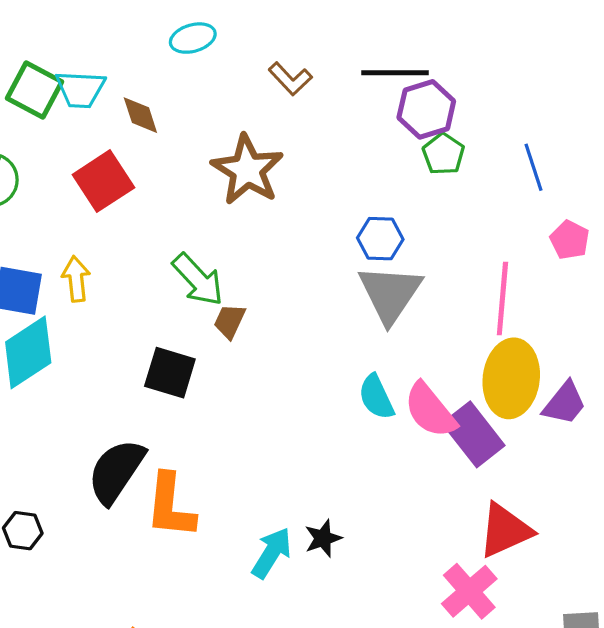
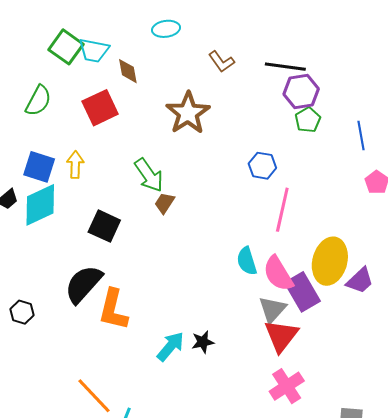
gray triangle: (390, 294) -> (272, 309), moved, size x0.7
pink line: (502, 298) -> (282, 210), moved
black square: (170, 373) -> (104, 226), moved
red triangle: (505, 530) -> (281, 336), moved, turned -36

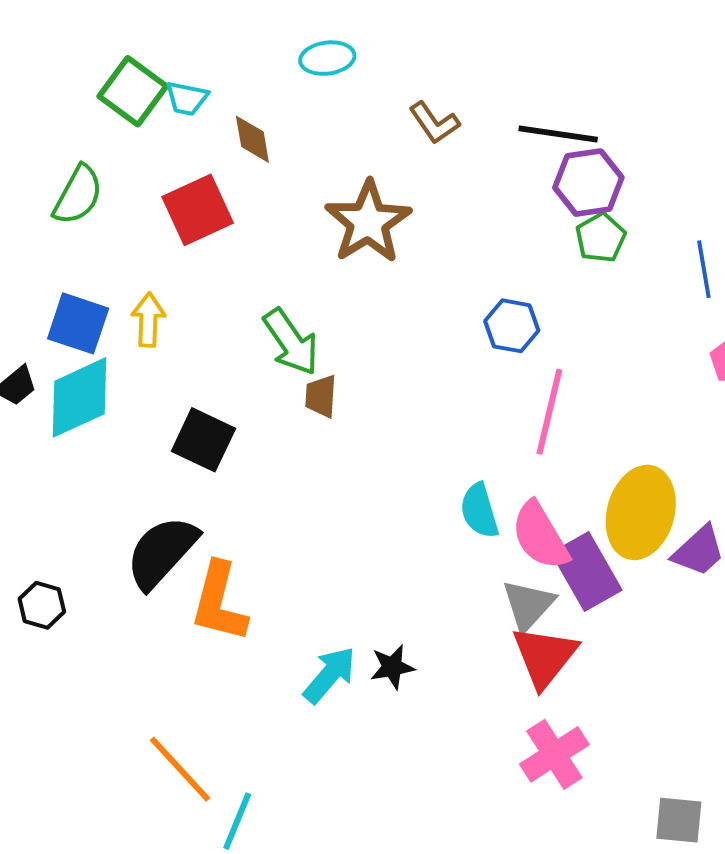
cyan trapezoid: (94, 50) -> (187, 98), size x0.7
brown trapezoid: (164, 203) -> (321, 396), turned -30

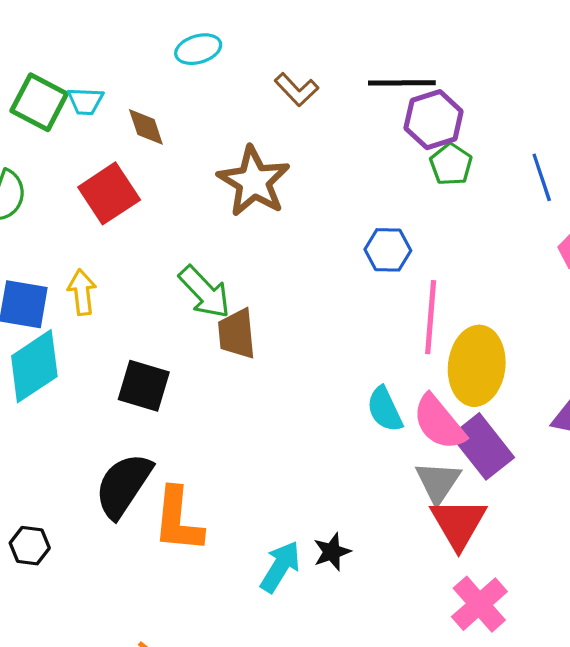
brown trapezoid: (321, 396) -> (237, 334), size x1.4
yellow ellipse: (641, 512) -> (477, 366), moved

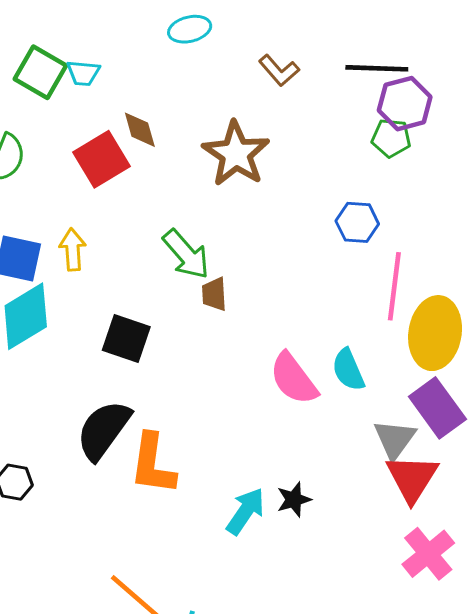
brown diamond: (146, 127) -> (140, 130), moved
green pentagon: (451, 164) -> (391, 138), moved, turned -30
brown trapezoid: (237, 334) -> (214, 294), size x0.7
pink semicircle: (439, 422) -> (294, 379), moved

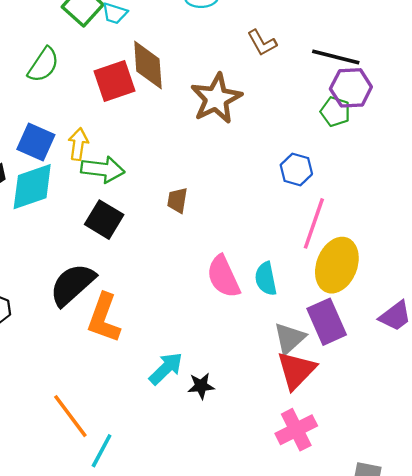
brown diamond: (140, 130) -> (148, 65), size x1.6
green arrow: (186, 254) -> (103, 169), moved, turned -54
black star: (294, 500) -> (201, 386), moved

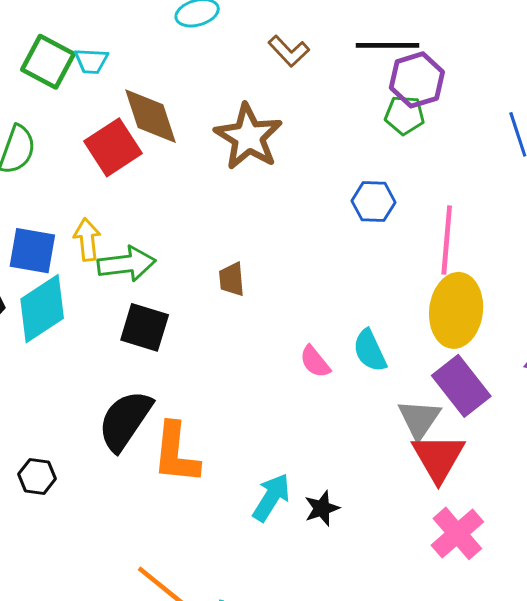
pink line: (314, 223) -> (447, 240), moved
pink semicircle: (223, 277) -> (315, 362), size x0.6

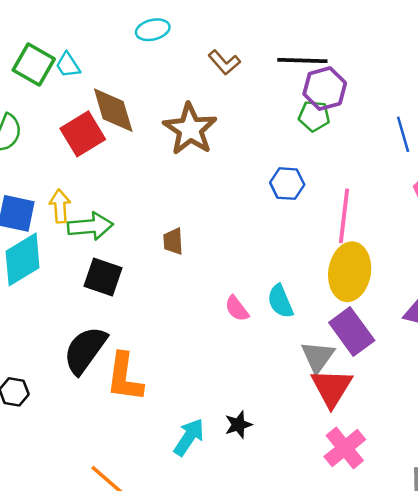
cyan trapezoid: (91, 61) -> (68, 65), turned 52
cyan arrow: (271, 497) -> (189, 437), moved

